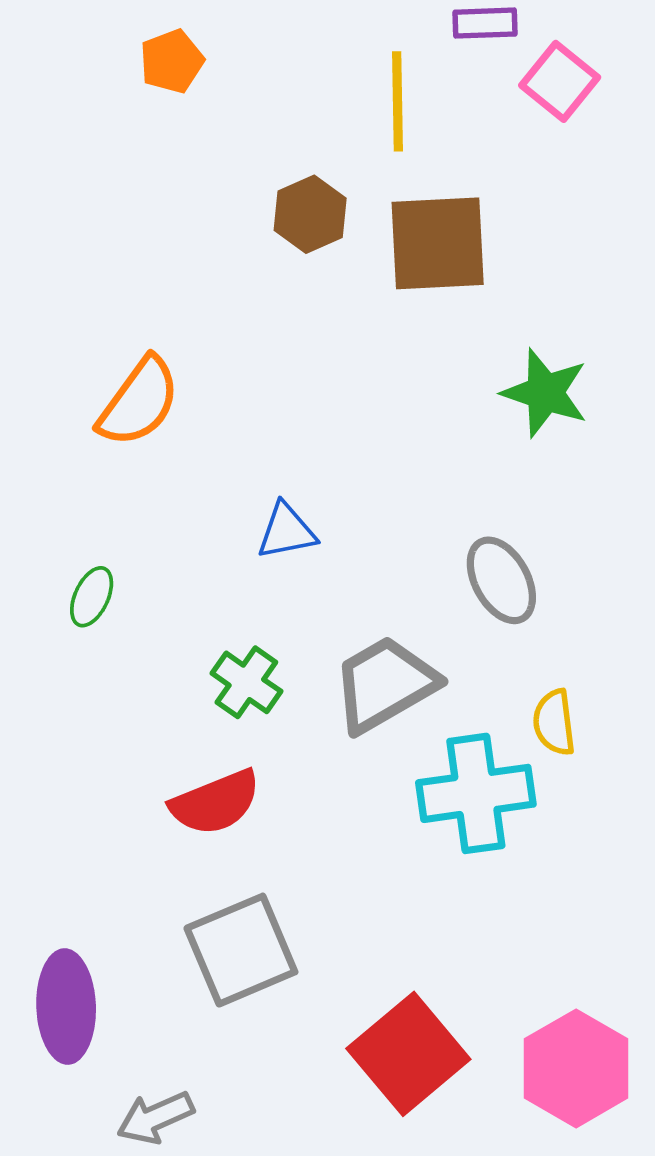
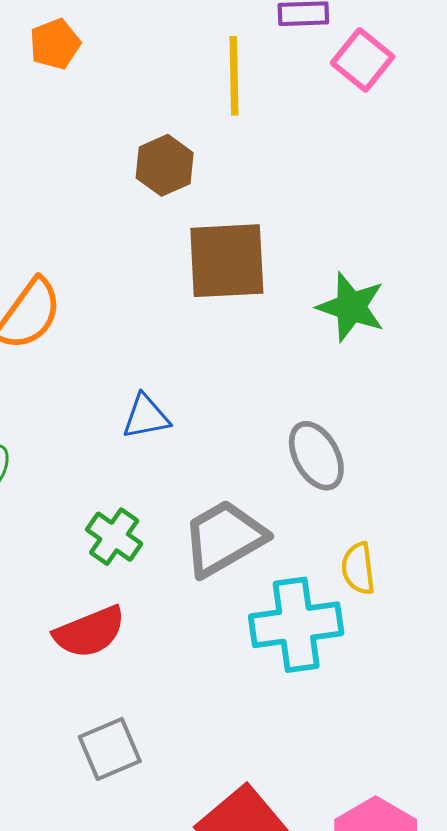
brown square: (438, 243) -> (227, 261), moved
gray square: (241, 950) -> (110, 749), size x0.7

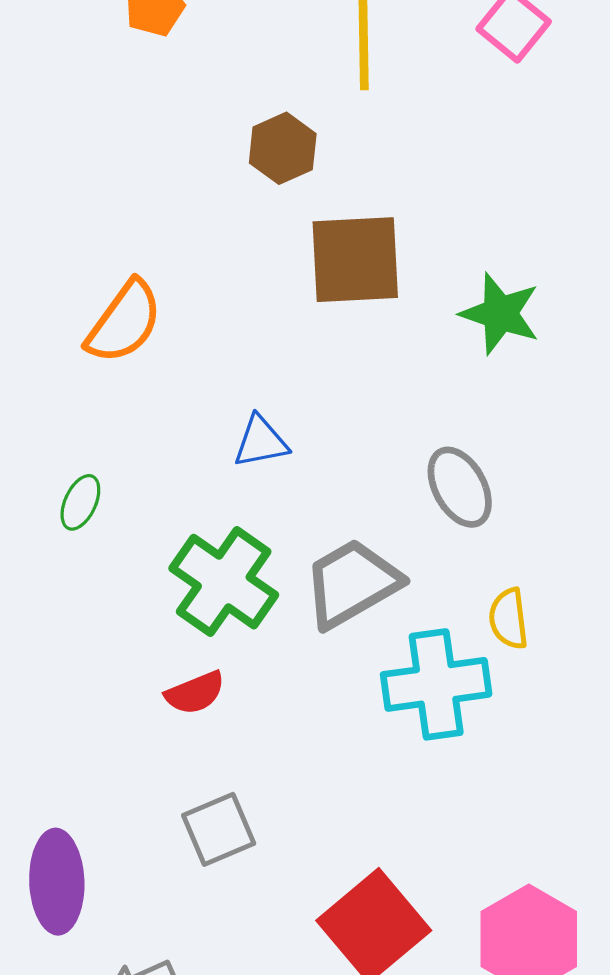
green cross: (114, 537) -> (224, 582), size x1.6
red semicircle: (90, 632) -> (195, 693), size x0.7

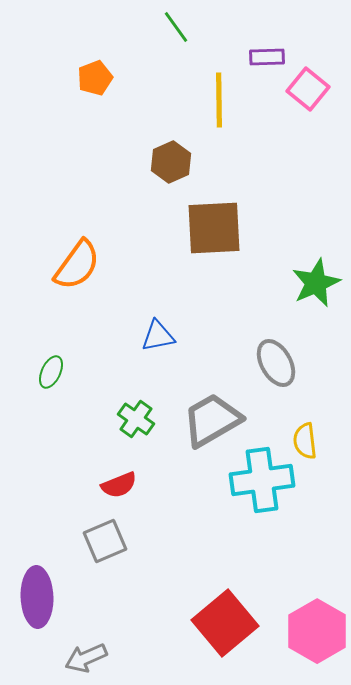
green star: (500, 314) -> (316, 283), moved, turned 30
green cross: (224, 582) -> (136, 419), size x0.6
gray square: (219, 829) -> (105, 541), moved

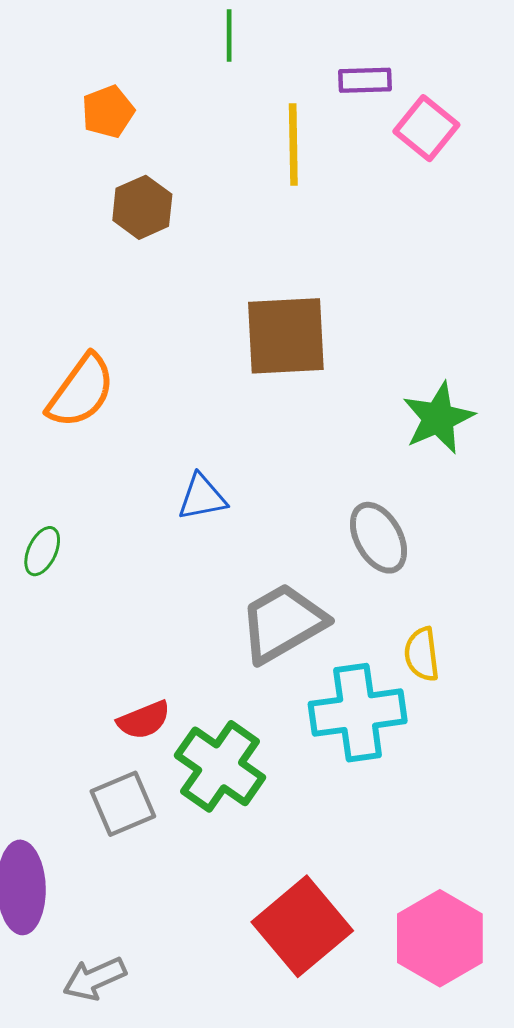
green line: (176, 27) -> (229, 35), turned 36
brown hexagon: (171, 162) -> (142, 207), moved
green cross: (136, 419) -> (220, 766), moved, size x1.6

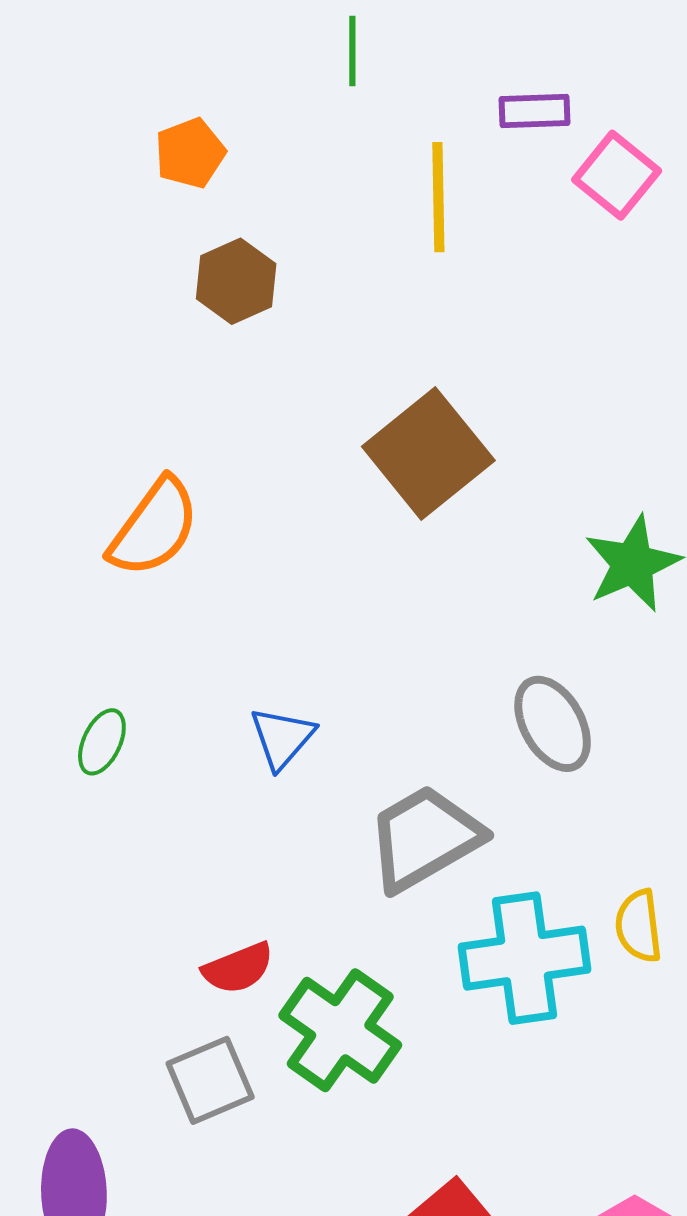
brown square: (286, 336) -> (428, 454), turned -36
blue triangle: (202, 497) -> (282, 738), moved, turned -38
yellow semicircle: (422, 654) -> (639, 926), moved

